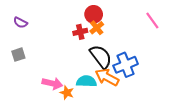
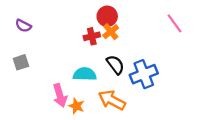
black semicircle: (101, 57) -> (115, 65), size x0.7
orange arrow: (107, 77) -> (112, 100), moved
cyan semicircle: (86, 81) -> (85, 74), moved
pink arrow: (52, 83) -> (60, 95), turned 60

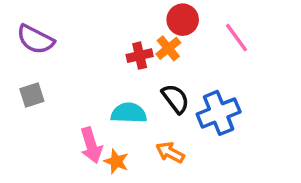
red circle: (107, 16) -> (183, 20), moved
pink line: (174, 23) -> (236, 38), moved
purple semicircle: (23, 26) -> (35, 39), size x1.5
orange arrow: (112, 100) -> (170, 152), size x0.7

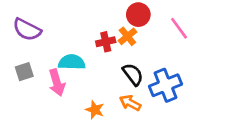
cyan semicircle: (129, 113) -> (72, 62), moved
pink arrow: (91, 145) -> (57, 83), moved
orange arrow: (170, 152) -> (130, 103), moved
orange star: (116, 161) -> (95, 110), moved

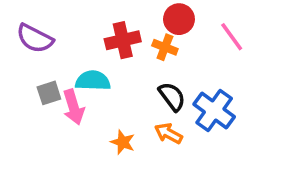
orange cross: (127, 36) -> (165, 47), turned -30
red cross: (106, 42) -> (123, 40), moved, size x1.4
gray square: (24, 72) -> (49, 93), moved
blue cross: (166, 85) -> (214, 111), turned -32

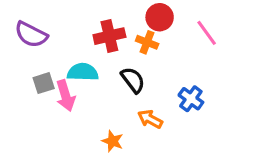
black semicircle: (172, 96) -> (133, 80), moved
blue cross: (214, 111) -> (191, 99), size x0.7
orange star: (123, 142) -> (113, 141), moved

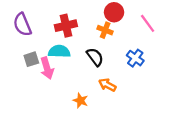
purple semicircle: (31, 34) -> (22, 25), turned 40
red cross: (109, 36) -> (66, 26), moved
blue cross: (191, 99) -> (135, 58), moved

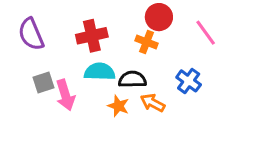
cyan semicircle: (59, 51) -> (100, 72), moved
black semicircle: (95, 57) -> (132, 79), turned -54
orange arrow: (107, 85) -> (153, 103), moved
orange star: (80, 101) -> (118, 106), moved

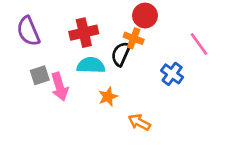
pink line: (206, 33) -> (199, 44), moved
black semicircle: (132, 79) -> (121, 54), moved, turned -65
orange arrow: (153, 103) -> (139, 122), moved
orange star: (118, 106) -> (108, 97), turned 30

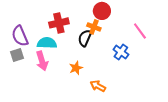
purple semicircle: (28, 31) -> (20, 36), moved
cyan semicircle: (91, 65) -> (47, 43), moved
gray square: (40, 75) -> (17, 55), moved

